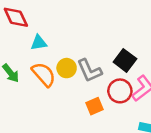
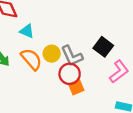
cyan triangle: (39, 43) -> (27, 31), turned 32
red circle: (120, 91) -> (70, 74), moved

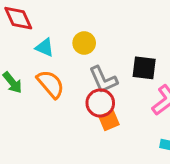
black square: (103, 47) -> (144, 68), turned -30
yellow circle: (52, 54) -> (84, 43), moved

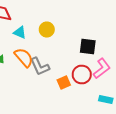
gray L-shape: (103, 80) -> (40, 66), moved
red circle: (100, 103) -> (82, 74), moved

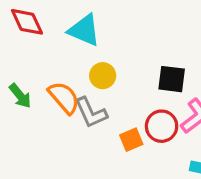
yellow circle: (47, 30) -> (103, 76), moved
cyan triangle: (20, 32) -> (84, 30), moved, size x1.5

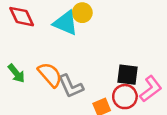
yellow circle: (103, 76) -> (82, 13), moved
black square: (172, 79) -> (127, 75), moved

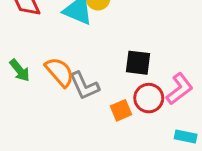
black square: (127, 75) -> (138, 63), moved

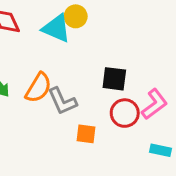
orange semicircle: (60, 72) -> (38, 88), turned 72
orange square: (121, 110) -> (86, 134), moved, turned 30

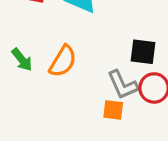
gray L-shape: (62, 101) -> (123, 85), moved

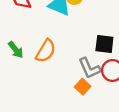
orange square: (113, 110) -> (83, 87), turned 35

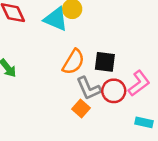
orange semicircle: (46, 51) -> (73, 62), moved

